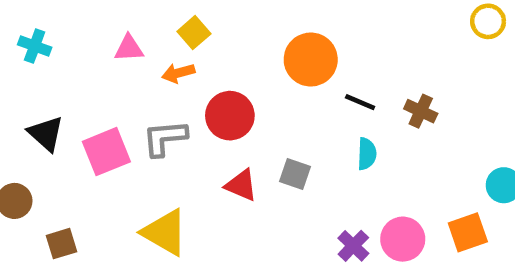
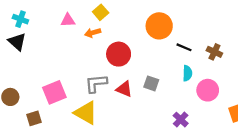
black triangle: (46, 134) -> (17, 42), moved
gray L-shape: (165, 138) -> (96, 83), moved
pink square: (106, 152) -> (54, 92), moved
pink circle: (403, 239) -> (208, 90), moved

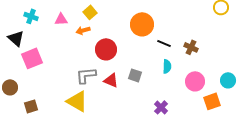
cyan cross: (20, 19) -> (31, 16), moved
pink circle: (208, 90) -> (195, 81), moved
pink square: (54, 92) -> (32, 58), moved

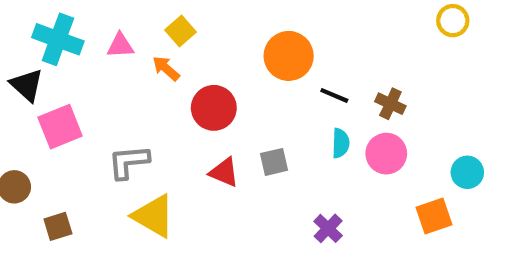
cyan cross: (31, 16) -> (58, 39), size x1.6
orange arrow: (83, 30) -> (166, 68), turned 56
gray L-shape: (86, 75) -> (129, 162), moved
gray square: (135, 75) -> (274, 162), turned -32
pink circle: (195, 81) -> (386, 154), moved

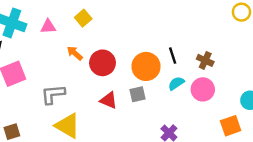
orange circle: (289, 56) -> (146, 66), moved
orange arrow: (166, 68) -> (75, 53), moved
black line: (334, 95) -> (173, 56), turned 49
cyan semicircle: (341, 143) -> (176, 83), turned -126

